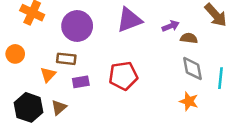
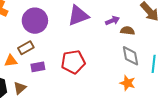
brown rectangle: (66, 59) -> (26, 48), turned -35
orange triangle: (48, 75) -> (11, 61), turned 40

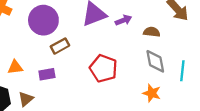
purple arrow: (112, 21) -> (123, 20), moved
brown rectangle: (26, 48) -> (60, 46), moved
red pentagon: (73, 62) -> (103, 68), moved, turned 30

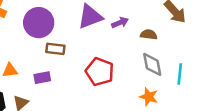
brown rectangle: (60, 46) -> (55, 49), turned 36

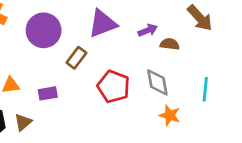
purple arrow: (120, 23) -> (148, 30), moved
brown rectangle: (55, 49) -> (76, 58), moved, turned -60
gray diamond: (152, 64) -> (157, 82), moved

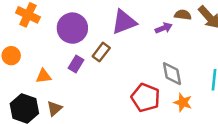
brown semicircle: (170, 44) -> (183, 15), moved
red pentagon: (113, 87) -> (146, 98), moved
purple rectangle: (48, 93) -> (76, 64), moved, turned -49

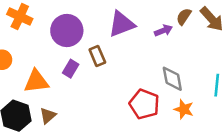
brown semicircle: (183, 15) -> (184, 17), turned -63
brown rectangle: (101, 52) -> (97, 56), turned -60
orange triangle: (44, 76) -> (36, 81), size x1.5

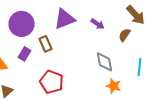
brown semicircle: (184, 17) -> (124, 35), moved
purple arrow: (163, 31) -> (98, 24), turned 56
red pentagon: (144, 104) -> (52, 82), moved

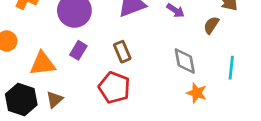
brown rectangle: (46, 44) -> (122, 52), moved

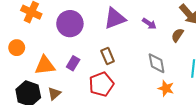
purple rectangle: (78, 50) -> (73, 63), moved
red pentagon: (114, 88) -> (101, 84), turned 30

